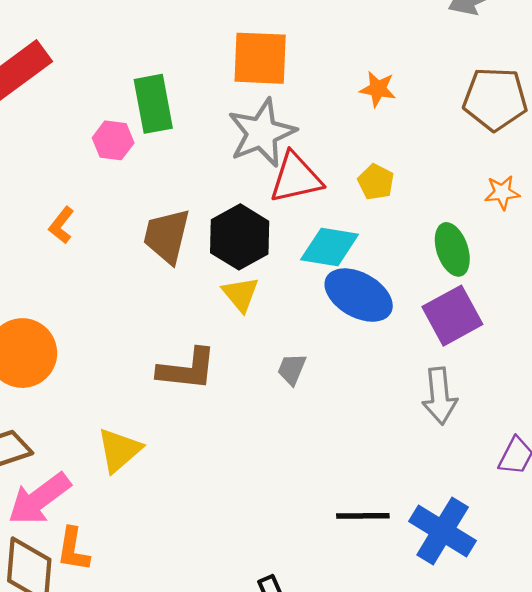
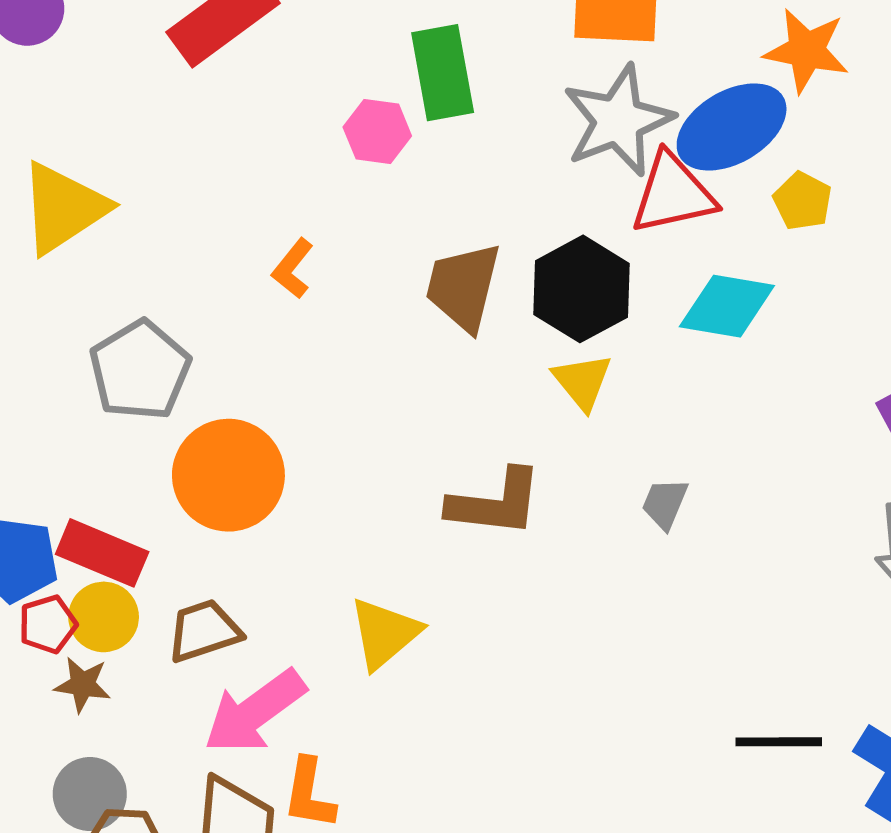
orange star: (378, 89) -> (806, 51), size x1.4
blue ellipse: (359, 295) -> (732, 127), moved, turned -60

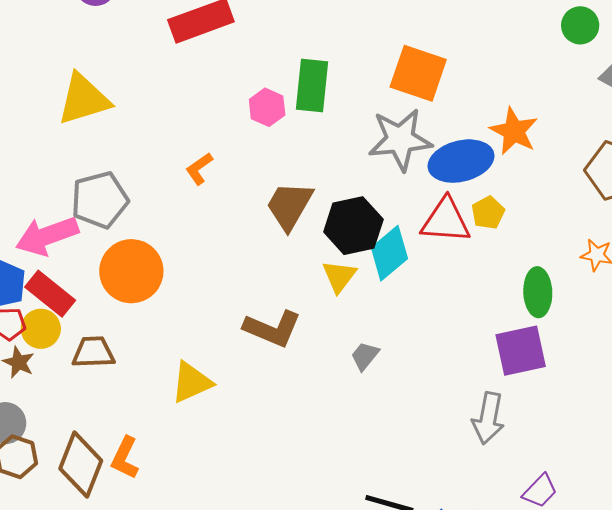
red triangle: (673, 194) -> (446, 221), moved
cyan diamond: (727, 306) -> (389, 253), moved, turned -66
pink arrow: (255, 712) -> (47, 236), moved

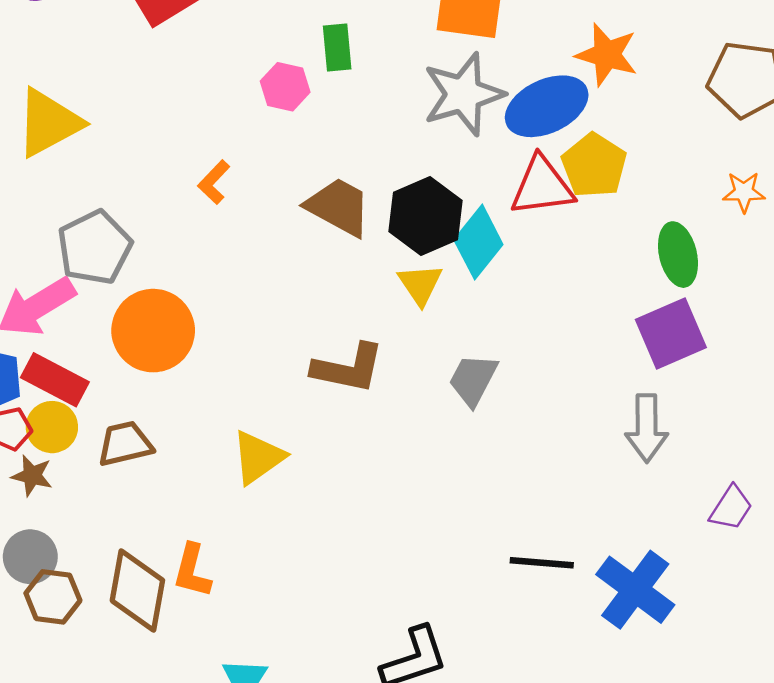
green rectangle: (312, 86) -> (337, 48), size x0.7
brown trapezoid: (289, 206) -> (339, 207), turned 100
yellow pentagon: (488, 213) -> (594, 165), size x1.5
gray trapezoid: (365, 356) -> (473, 380), size x1.4

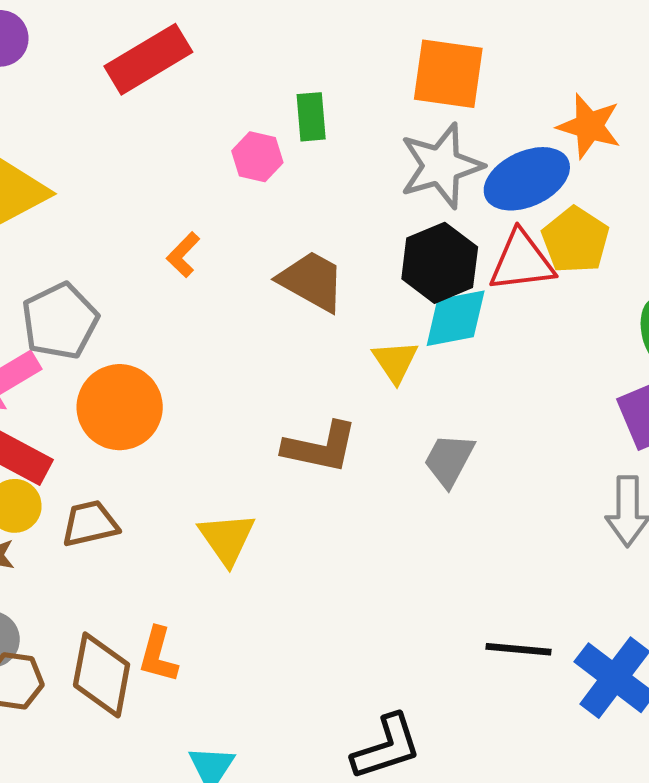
black hexagon: (425, 216) -> (440, 263), moved
cyan diamond: (478, 242) -> (456, 318), turned 40
yellow triangle: (258, 457) -> (227, 539), turned -30

